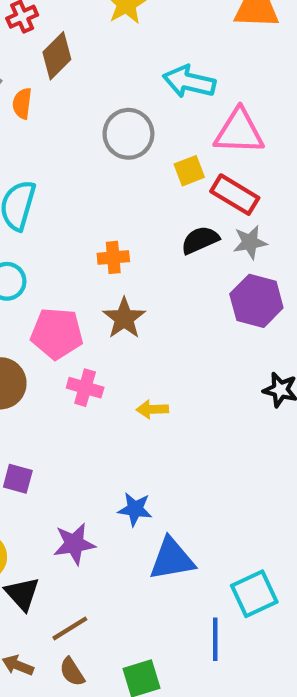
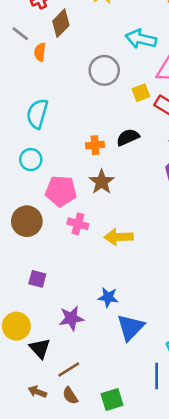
black semicircle: (200, 240) -> (128, 137), moved
yellow arrow: (152, 409) -> (119, 237), size x1.5
blue triangle: (172, 559) -> (130, 327), turned -36

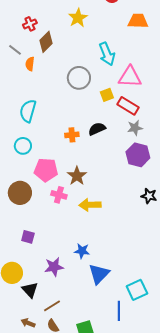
cyan arrow: (141, 39) -> (107, 54), turned -125
brown star: (102, 182) -> (77, 176), moved

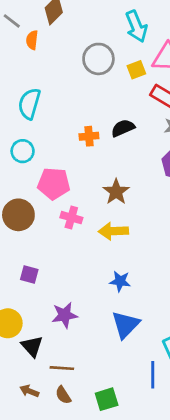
yellow square: (107, 95) -> (136, 70), moved
brown star: (77, 176) -> (116, 192), moved
blue star: (82, 251) -> (120, 281), moved
brown line: (52, 306) -> (62, 368), turned 36

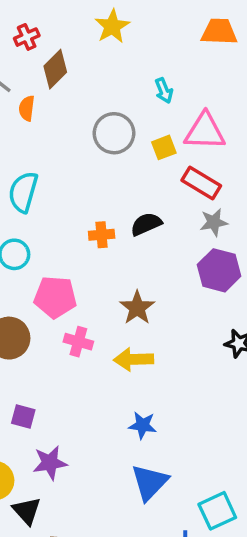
cyan arrow: (136, 26) -> (164, 90), size x0.6
purple star: (65, 315) -> (50, 463), moved

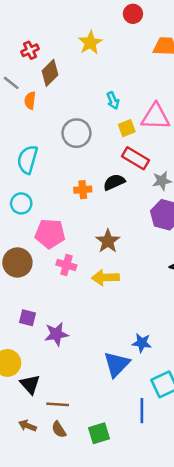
cyan arrow: (164, 90) -> (113, 100), moved
gray circle: (114, 133) -> (76, 133), moved
red rectangle: (201, 183) -> (135, 158), moved
blue star: (143, 425) -> (142, 343), moved
purple star: (50, 463) -> (56, 334), moved

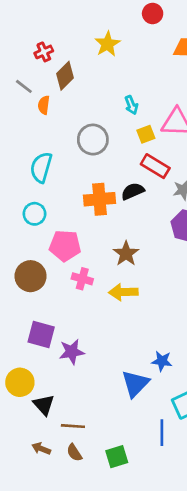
orange cross: (83, 190) -> (99, 199), size x1.6
purple square: (27, 318) -> (41, 335), size x1.5

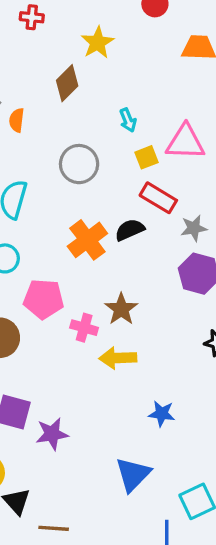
red cross: (44, 52) -> (32, 17), moved, turned 30
brown diamond: (65, 76) -> (67, 83), moved
orange cross: (99, 199) -> (87, 240), turned -32
pink cross: (82, 279) -> (84, 328), moved
blue star: (162, 361) -> (162, 414), moved

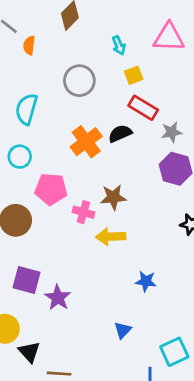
pink triangle: (185, 142) -> (169, 37), moved
brown star: (121, 309) -> (113, 197), turned 30
purple star: (52, 434) -> (58, 298), turned -30
blue triangle: (133, 474) -> (123, 330), size x0.6

